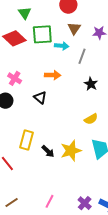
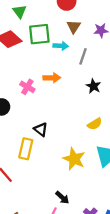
pink cross: (15, 78) -> (27, 87), moved
black triangle: (40, 98) -> (41, 129), moved
black arrow: (48, 151) -> (62, 197), moved
yellow star: (71, 151) -> (74, 159), turned -30

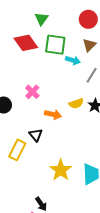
orange arrow: (52, 78) -> (53, 114), moved
yellow semicircle: (95, 124) -> (76, 103), moved

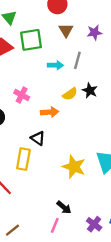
cyan arrow: (73, 60) -> (55, 65), moved

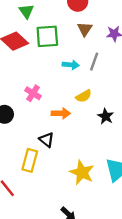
black star: (90, 91) -> (106, 116), moved

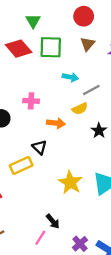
gray line: (94, 62) -> (91, 90), moved, turned 36
pink cross: (33, 93) -> (31, 101), turned -35
yellow rectangle: (30, 160) -> (21, 165), turned 45

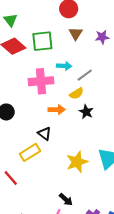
green triangle: (33, 21) -> (10, 20), moved
pink cross: (31, 101) -> (41, 81), moved, size x1.6
black star: (99, 131) -> (86, 112), moved
yellow star: (70, 182) -> (77, 162), turned 30

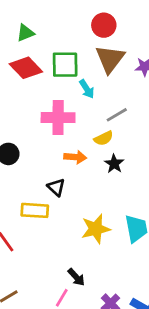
green triangle: (10, 20) -> (25, 33), turned 40
brown triangle: (76, 34) -> (110, 59), size x1.6
cyan arrow: (64, 66) -> (87, 89), moved, turned 48
yellow rectangle: (30, 152) -> (35, 210), turned 30

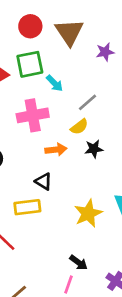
red circle: (104, 25) -> (30, 26), moved
brown triangle: (110, 59) -> (69, 32), moved
black star: (114, 164) -> (94, 149), turned -30

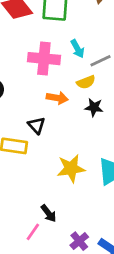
cyan arrow: (55, 83) -> (77, 49), moved

